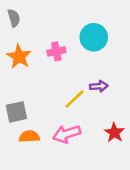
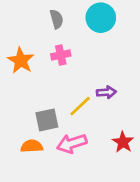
gray semicircle: (14, 18) -> (57, 19), moved
cyan circle: (94, 37) -> (101, 18), moved
gray square: (16, 112) -> (47, 120), moved

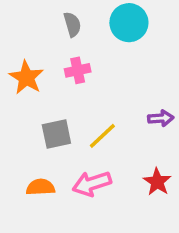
purple arrow: (106, 92) -> (161, 118), moved
gray square: (47, 120) -> (56, 134), moved

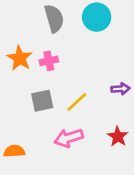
gray semicircle: (72, 24) -> (54, 18), size x1.5
pink cross: (78, 70) -> (49, 61), moved
orange semicircle: (40, 187) -> (14, 151), moved

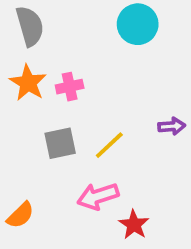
gray semicircle: (54, 18) -> (30, 26), moved
red star: (118, 137) -> (134, 225), moved
orange semicircle: (14, 151) -> (20, 215), turned 138

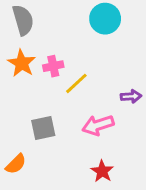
gray square: (60, 143) -> (43, 128), moved
yellow line: (109, 145) -> (76, 83), moved
pink arrow: (98, 196) -> (98, 125), moved

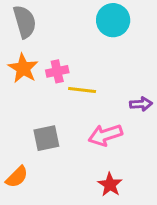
yellow line: (76, 83) -> (82, 90), turned 50

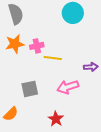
orange star: (23, 68) -> (15, 44), turned 30
red star: (110, 185) -> (56, 119), moved

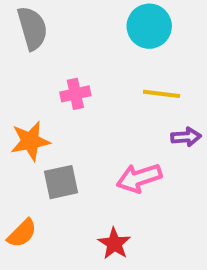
orange star: (15, 44) -> (30, 141), moved
yellow line: (53, 58) -> (162, 94), moved

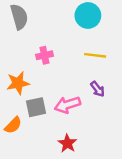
purple arrow: (186, 137) -> (98, 89), moved, turned 56
pink arrow: (139, 178) -> (67, 105), moved
orange semicircle: (22, 233) -> (13, 125), moved

